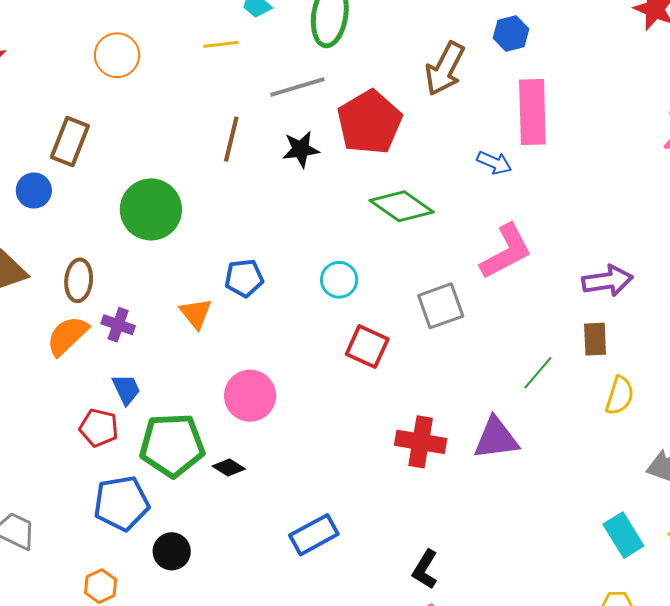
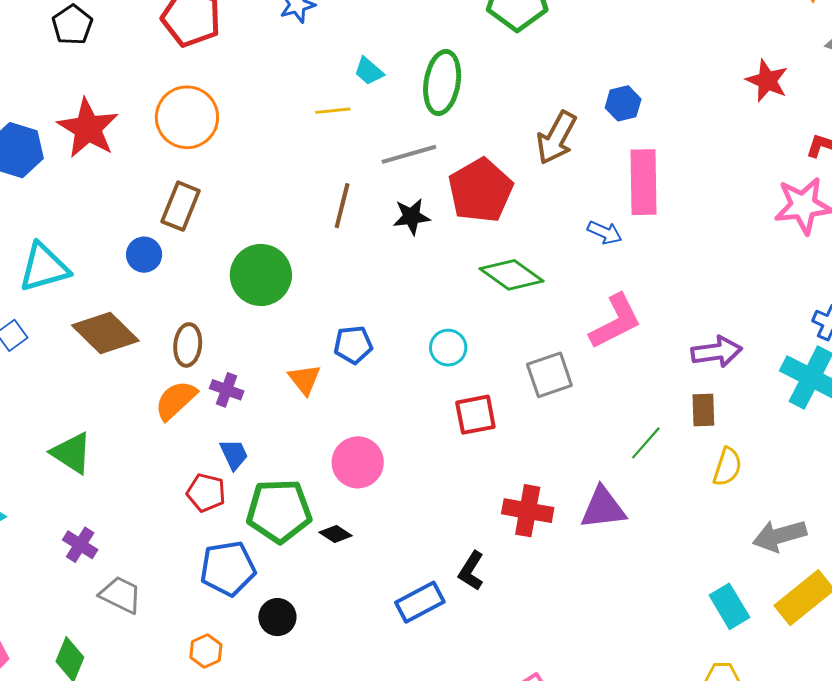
orange circle: (117, 55) -> (187, 117), moved, size x1.4
red square: (367, 347) -> (475, 415), turned -36
black L-shape: (425, 569) -> (471, 571), moved

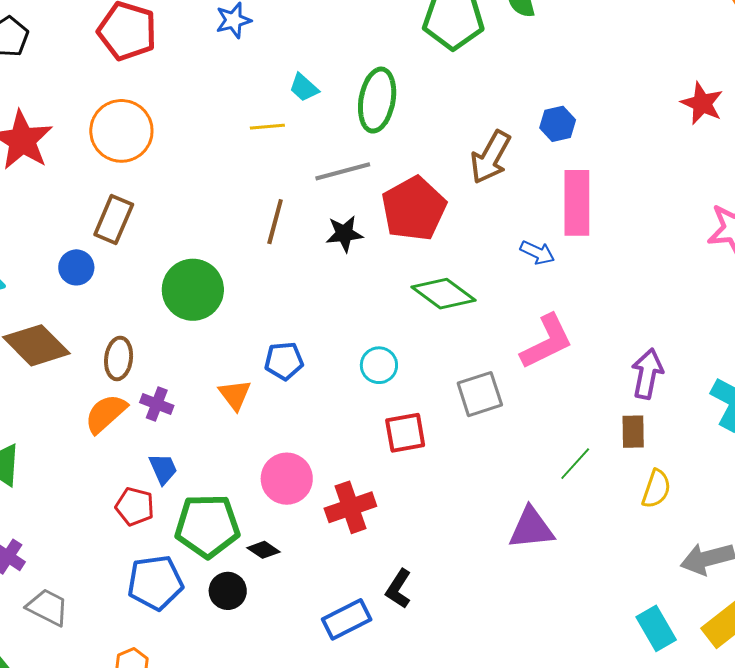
purple arrow: (717, 352) -> (647, 374), turned -72
red cross: (528, 511) -> (350, 507), moved, turned -30
black circle: (277, 617) -> (228, 591), moved

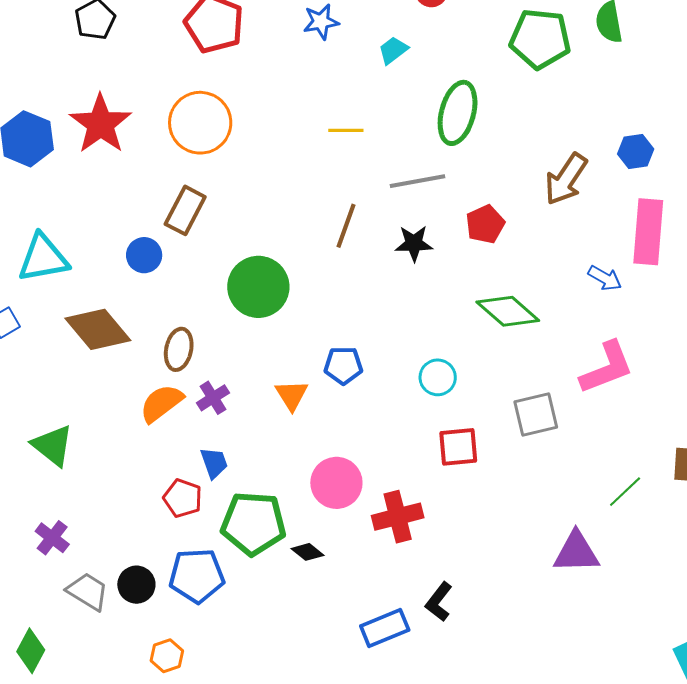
cyan trapezoid: (304, 88) -> (393, 50), moved, turned 96
red pentagon: (414, 209) -> (485, 224), size x0.6
purple cross: (157, 404) -> (213, 398), turned 32
black circle: (228, 591) -> (136, 585), moved

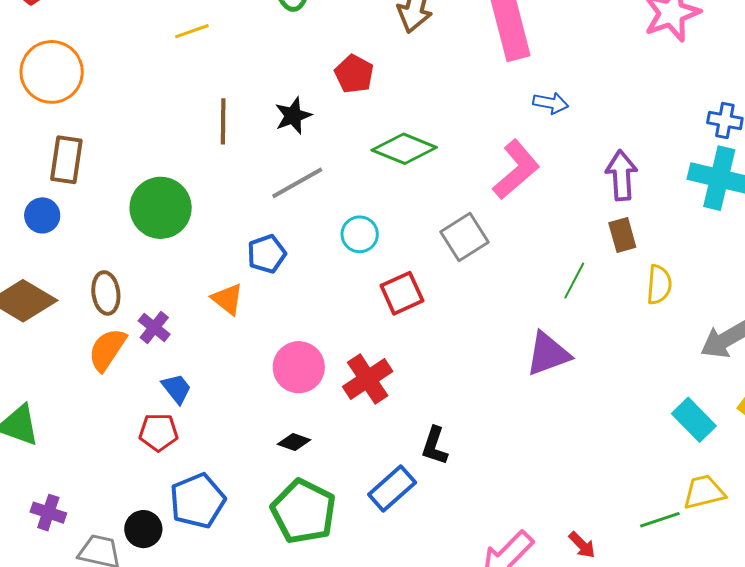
gray line: (417, 181) -> (297, 183), moved
blue arrow: (605, 278) -> (551, 103), moved
green pentagon: (253, 523) -> (304, 511), moved, turned -30

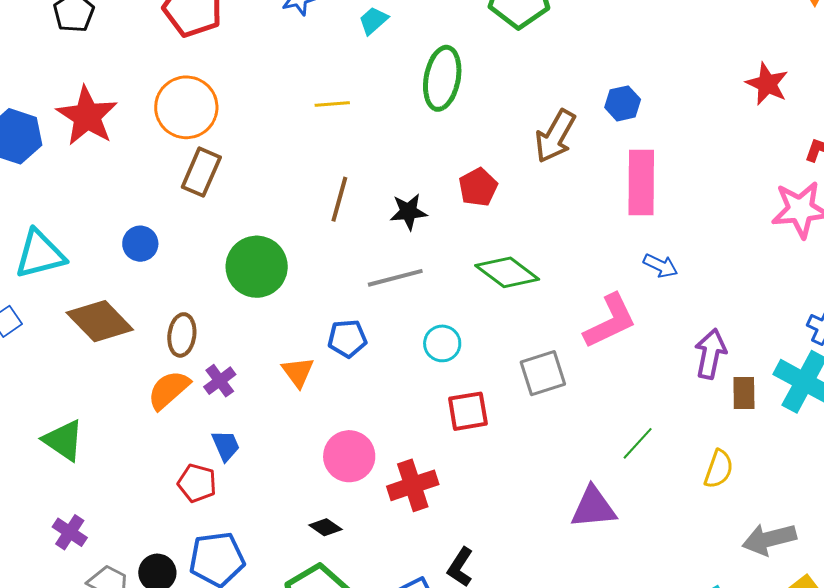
brown rectangle: (66, 160) -> (201, 172), moved
brown rectangle: (622, 235) -> (744, 393), moved

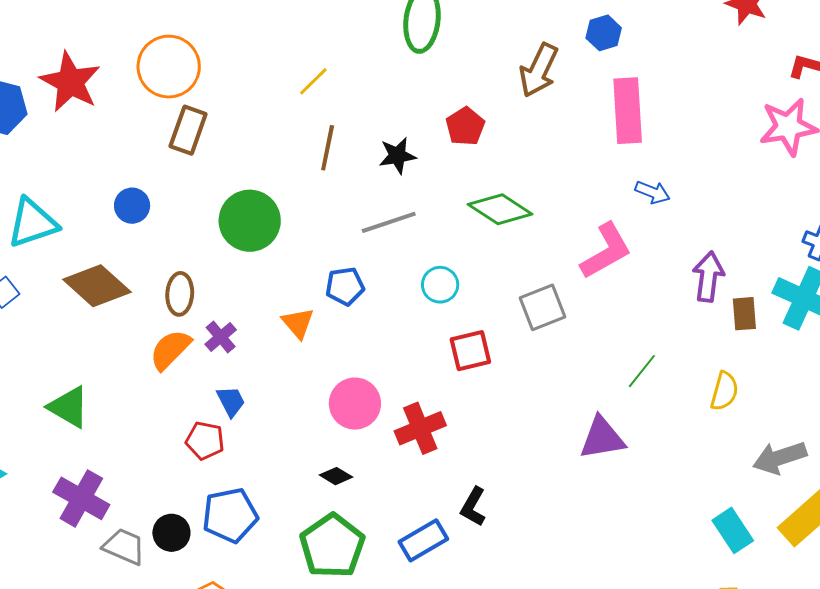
yellow line: (332, 104) -> (313, 81), moved, turned -36
purple cross: (70, 532) -> (81, 498), size x1.6

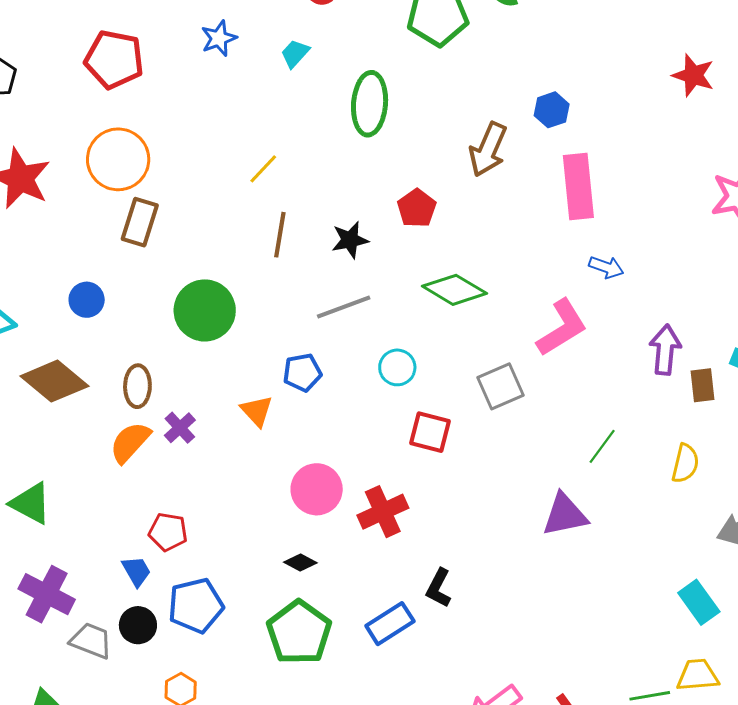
red square: (470, 351) -> (430, 432), turned 30
blue trapezoid: (231, 401) -> (136, 571), moved

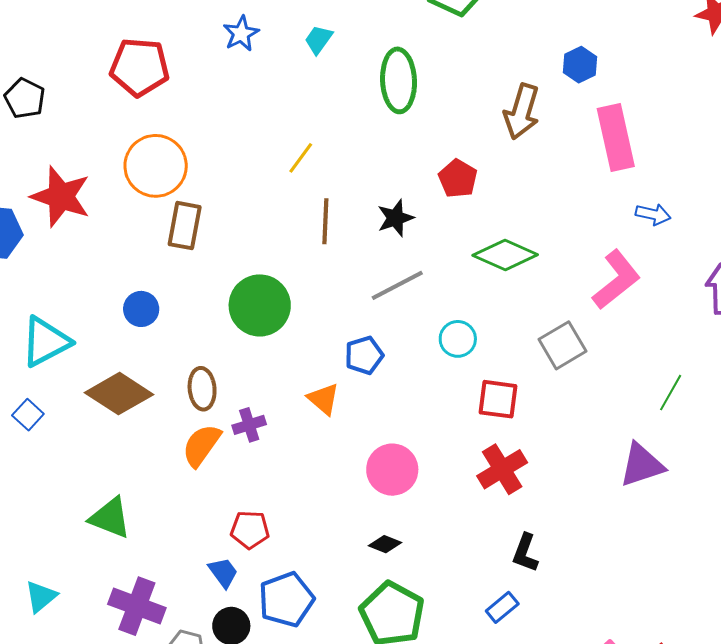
purple cross: (180, 428) -> (249, 425), turned 32
red cross: (383, 512) -> (502, 469), moved
blue rectangle: (390, 624) -> (502, 607), moved, size x0.7

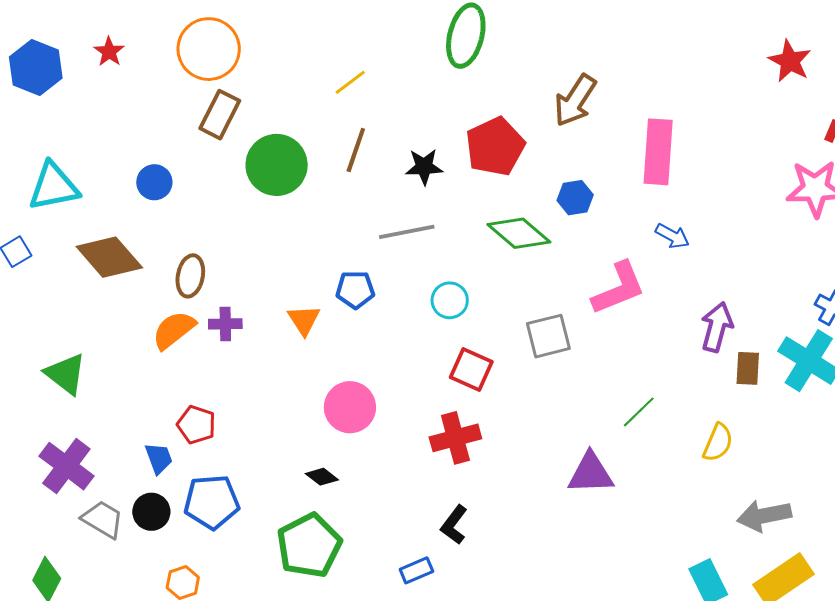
blue hexagon: (580, 65) -> (575, 198), moved
red pentagon: (458, 179) -> (495, 147), size x1.5
red star: (61, 197) -> (109, 52), size x0.5
green circle: (260, 305) -> (277, 165), moved

